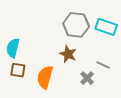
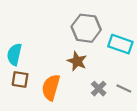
cyan rectangle: (106, 27) -> (120, 44), moved
gray line: (103, 65) -> (124, 89), moved

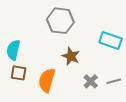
gray hexagon: (86, 28) -> (60, 21), moved
gray line: (124, 89) -> (114, 81), turned -40

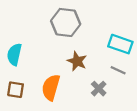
brown square: (19, 73) -> (16, 90), moved
gray line: (114, 81) -> (118, 70), moved, turned 40

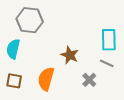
gray hexagon: (66, 22) -> (30, 20), moved
cyan rectangle: (120, 44) -> (109, 40), turned 70

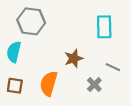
cyan rectangle: (109, 40) -> (104, 27), moved
brown star: (70, 55) -> (74, 58), turned 30

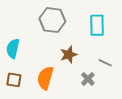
gray hexagon: (31, 21) -> (52, 20), moved

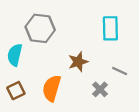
gray hexagon: (52, 20) -> (40, 28), moved
brown square: (14, 80) -> (16, 91), turned -35

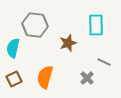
brown star: (78, 62) -> (68, 43), moved

